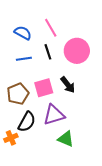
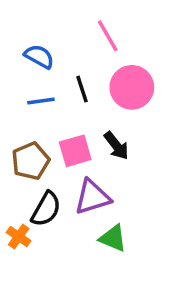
pink line: (51, 28) -> (108, 36), moved
orange cross: (11, 138) -> (19, 237), turned -32

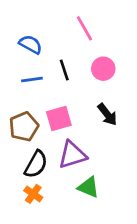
pink circle: (132, 87) -> (103, 69), size x0.7
black arrow: (116, 146) -> (107, 114), moved
orange cross: (19, 237) -> (33, 194), moved

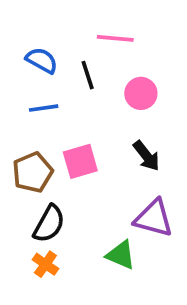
pink line: (84, 28) -> (115, 38), turned -55
black line: (64, 70) -> (88, 75), moved
purple triangle: (72, 155) -> (154, 218), moved, turned 32

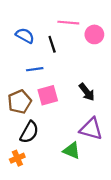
pink circle: (141, 93) -> (94, 34), moved
blue line: (44, 108) -> (35, 69), moved
orange cross: (45, 264) -> (17, 158), moved, turned 32

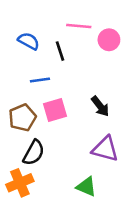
green triangle: (72, 151) -> (86, 187), moved
orange cross: (17, 158) -> (20, 183), size x1.5

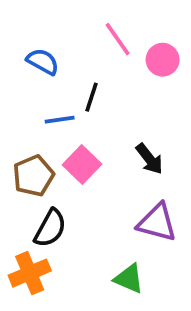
pink line: (79, 26) -> (118, 39), turned 50
black line: (60, 51) -> (91, 97), moved, turned 36
pink square: (55, 110) -> (82, 165), turned -30

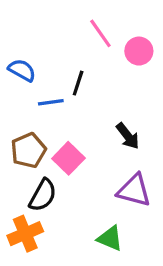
blue semicircle: (43, 62) -> (22, 70), moved
pink square: (82, 165) -> (68, 158), moved

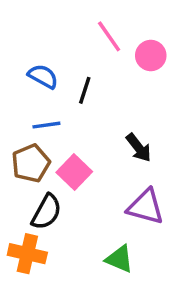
blue semicircle: (22, 70) -> (43, 76), moved
blue line: (51, 102) -> (46, 125), moved
orange cross: (25, 234) -> (27, 254), turned 36

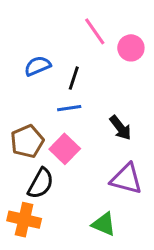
blue semicircle: (43, 76) -> (38, 66), turned -52
blue line: (46, 125) -> (69, 108), moved

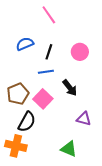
pink line: (95, 31) -> (49, 15), moved
pink circle: (131, 48) -> (80, 52), moved
black arrow: (120, 128) -> (70, 88), moved
purple triangle: (126, 179) -> (84, 119), size x0.7

